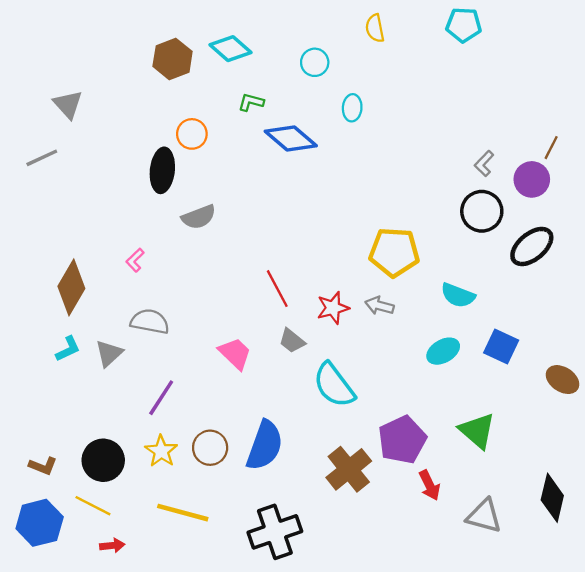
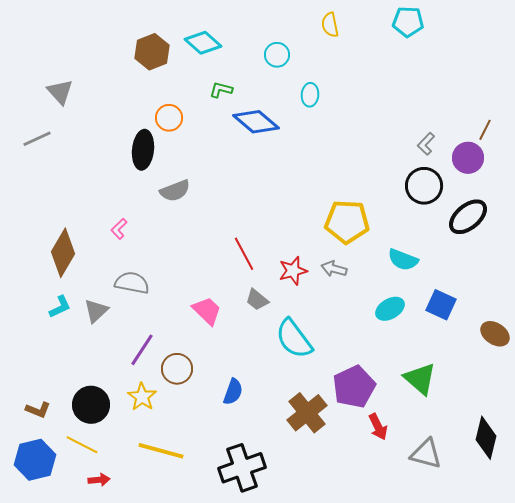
blue semicircle: (265, 445) -> (233, 392), size x0.6
brown circle: (210, 448) -> (177, 369), moved

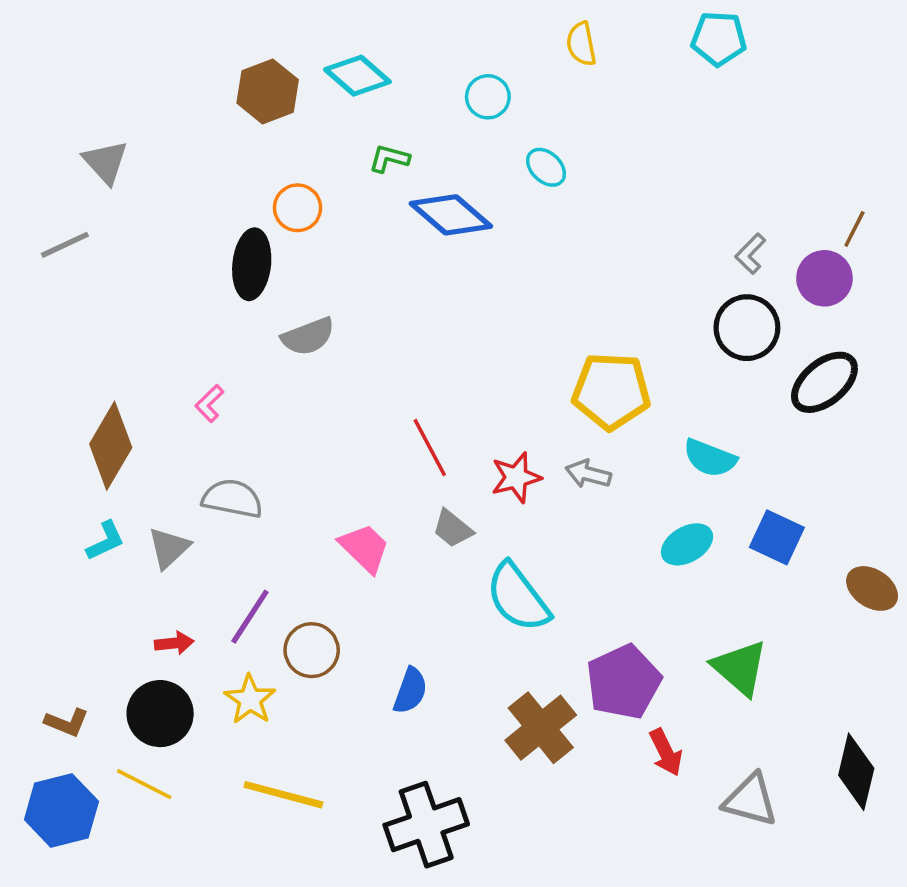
cyan ellipse: (310, 95) -> (546, 167), turned -50
red arrow: (99, 480) -> (174, 643), moved

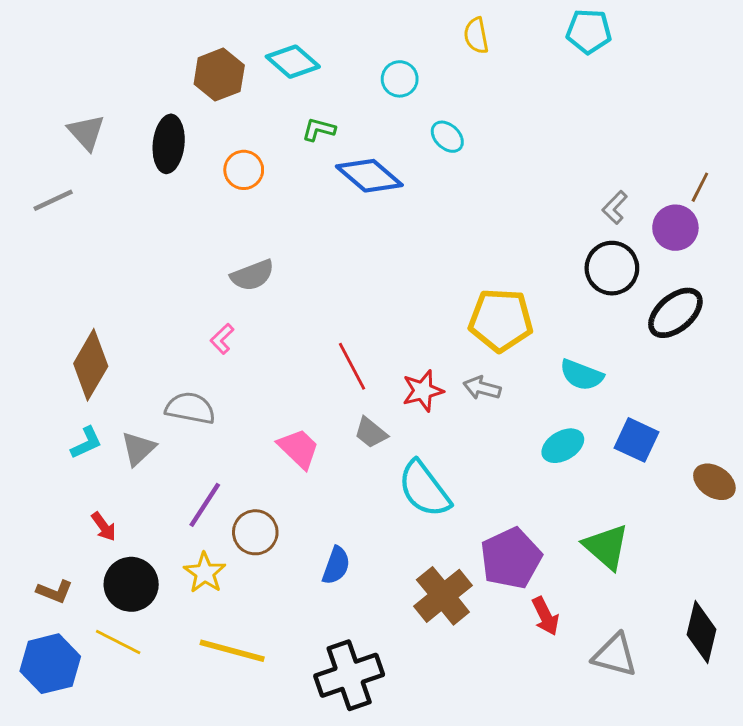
black ellipse: (252, 264) -> (169, 144), moved
pink L-shape: (209, 403) -> (222, 339), moved
red arrow: (174, 643) -> (104, 527), moved, turned 60

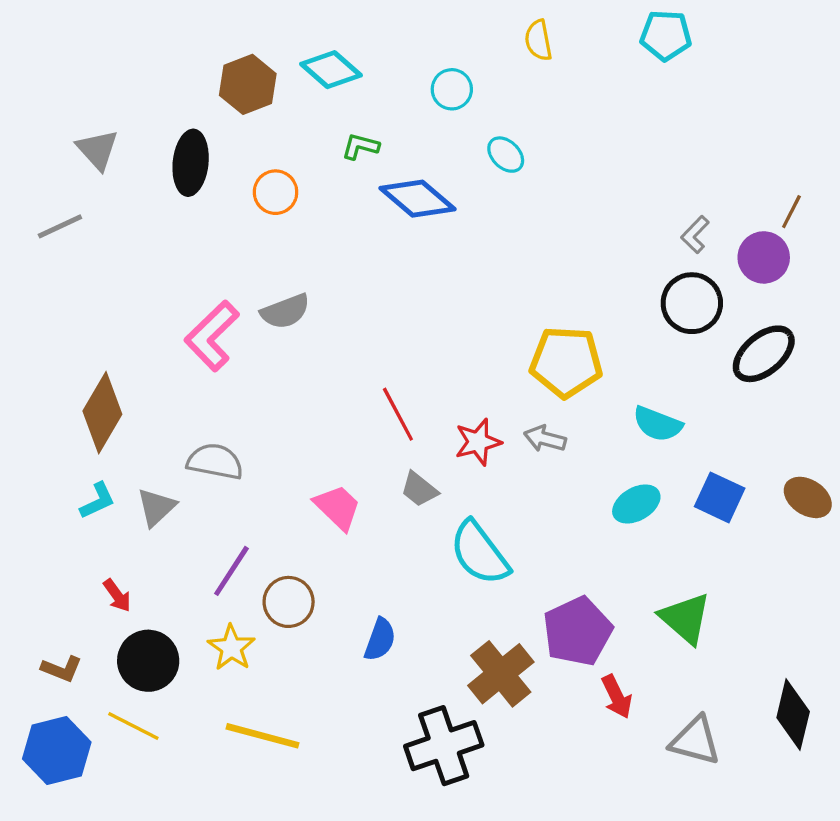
pink L-shape: (222, 339) -> (212, 336), moved, size x2.0
brown ellipse: (714, 482) -> (808, 497), moved
black cross: (349, 675) -> (444, 746), moved

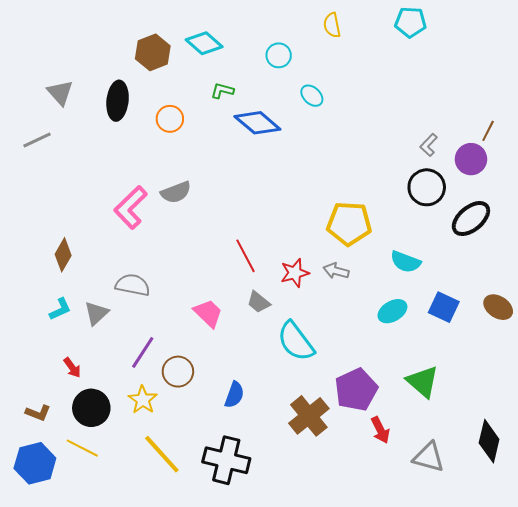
brown diamond: (102, 413) -> (63, 255), size x0.7
yellow line: (262, 736) -> (162, 454), turned 33
black cross: (444, 746) -> (226, 460), moved, turned 33

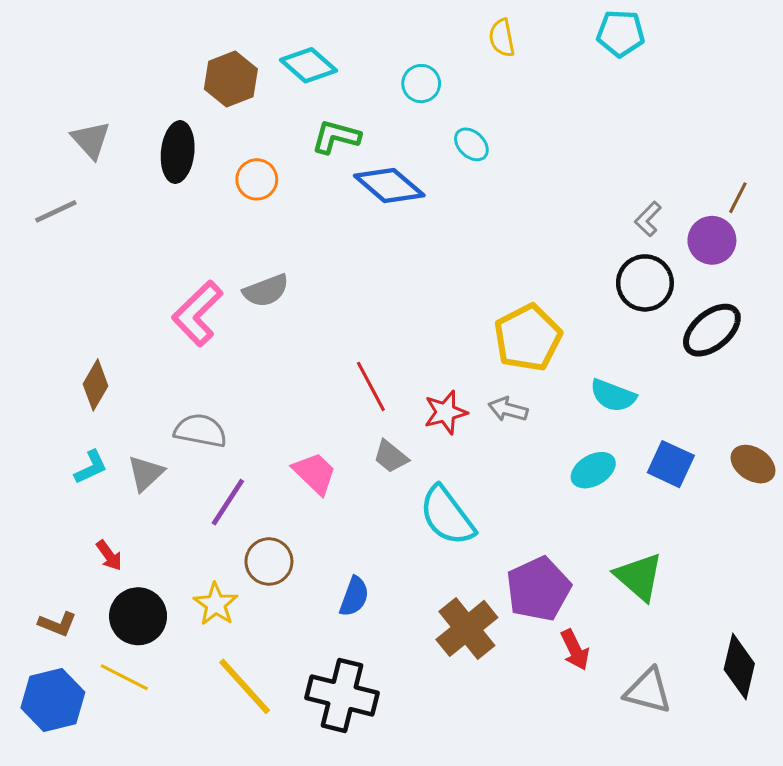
green L-shape: (222, 91) -> (336, 137), size x1.4
yellow pentagon: (349, 224) -> (528, 338), turned -30
purple line: (143, 352) -> (228, 502), moved

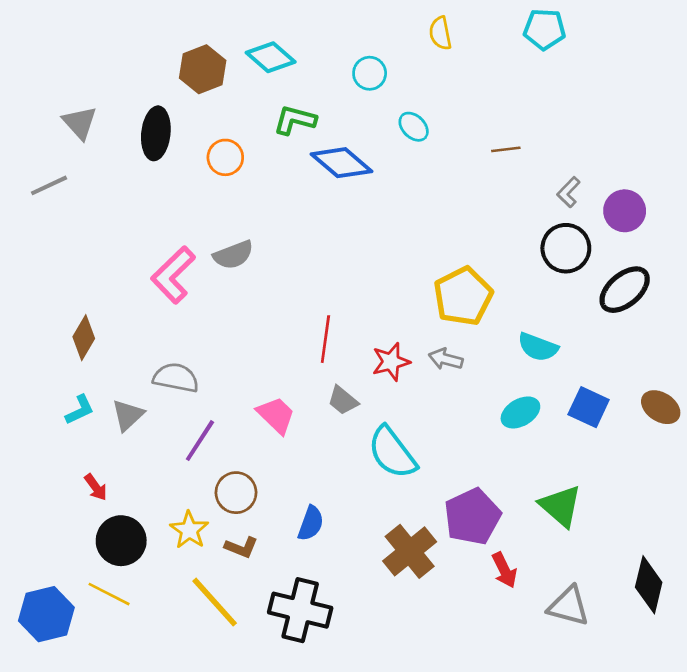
brown line: (738, 198) -> (506, 149), moved, turned 56
red line: (371, 386) -> (325, 339), turned 36
brown L-shape: (57, 624) -> (241, 547), moved

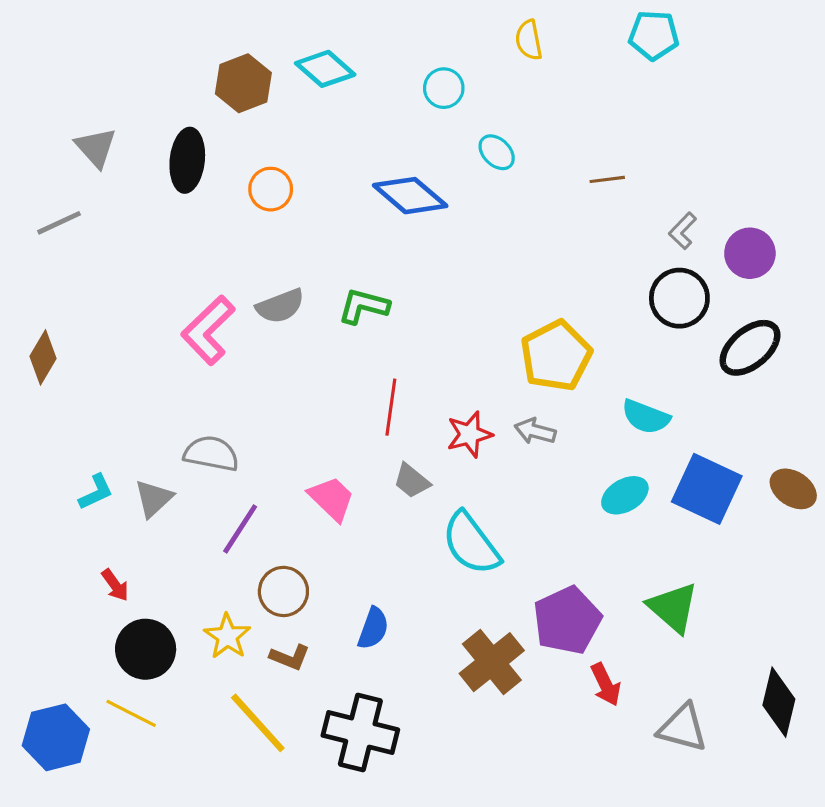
green L-shape: (295, 120) -> (364, 306), moved
brown diamond: (84, 338) -> (43, 357), moved
blue square: (589, 407) -> (707, 489), size x1.4

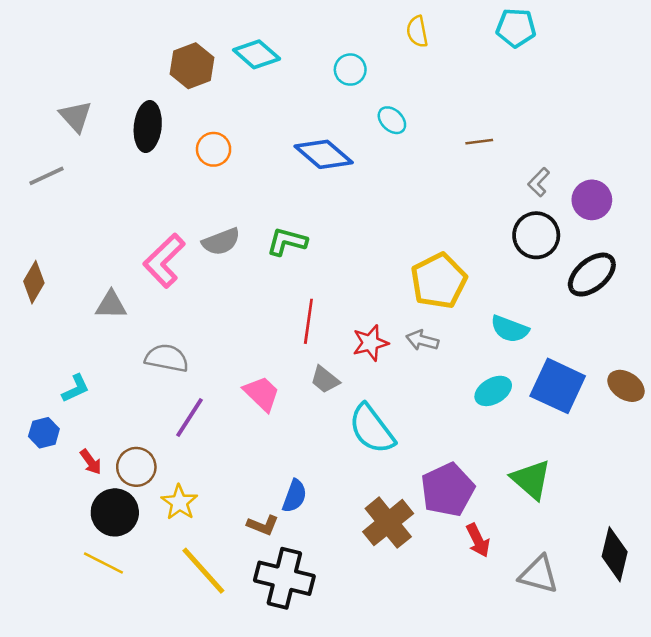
gray triangle: (154, 498) -> (111, 305), moved, turned 44
brown circle: (283, 591) -> (136, 467), moved
brown L-shape: (290, 657) -> (263, 525), moved
blue hexagon: (56, 737) -> (44, 433), moved, size x0.6

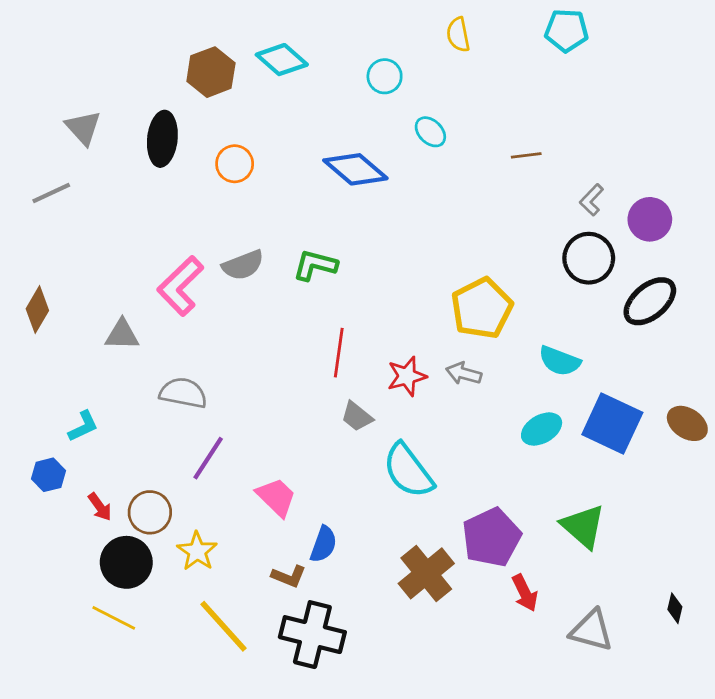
pink trapezoid: (262, 393) -> (276, 497), moved
black diamond: (615, 554) -> (675, 608), size x0.5

